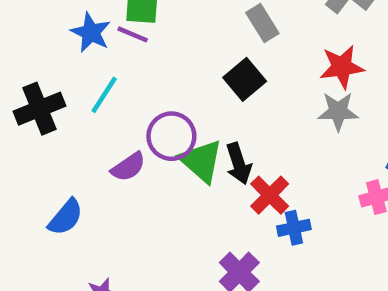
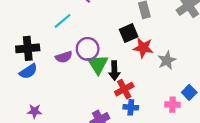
red star: (342, 67) -> (143, 48), moved
black cross: (39, 109) -> (28, 48), moved
gray star: (338, 111) -> (167, 60), turned 30

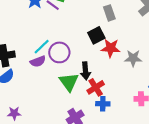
cyan line: (63, 21) -> (42, 47), moved
gray star: (167, 60) -> (133, 58), turned 30
green triangle: (98, 64) -> (69, 82), moved

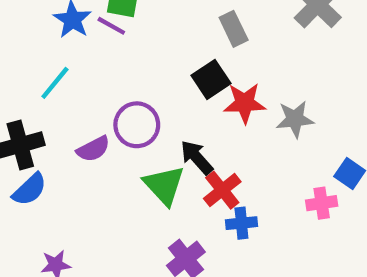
cyan line: (42, 47) -> (55, 83), moved
black arrow: (85, 71) -> (197, 157), turned 150

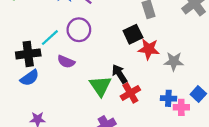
cyan line: (55, 83) -> (50, 38), moved
purple circle: (137, 125) -> (79, 30), moved
purple semicircle: (93, 149) -> (66, 62), turned 42
blue cross: (241, 223) -> (168, 98), moved

